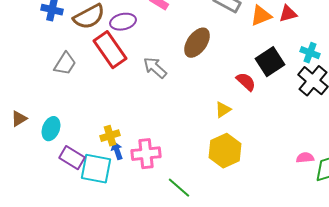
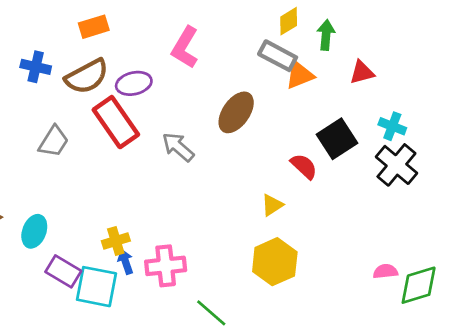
orange triangle: (261, 16) -> (300, 75), moved

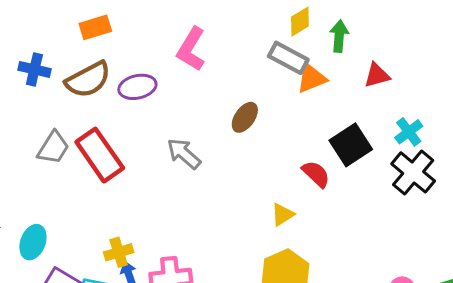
brown ellipse: (236, 112) -> (245, 117), size x0.7
red rectangle: (116, 122) -> (100, 155), moved
cyan cross: (392, 126) -> (409, 132), turned 32

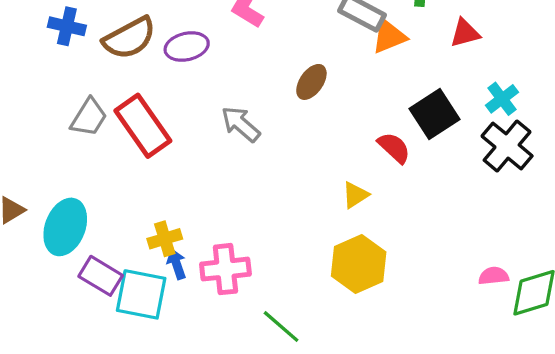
cyan ellipse: (33, 242) -> (65, 227), size x1.4

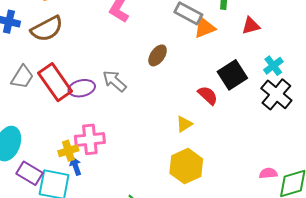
purple ellipse: (187, 47) -> (82, 88), moved
pink cross: (225, 269) -> (90, 139), moved

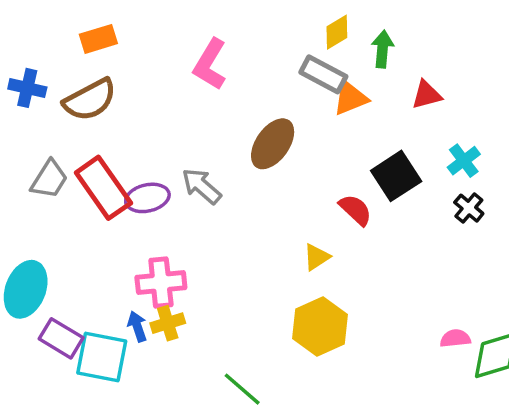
brown ellipse: (158, 55) -> (273, 144), size x1.4
black cross: (276, 94) -> (469, 208), size x0.6
yellow cross: (68, 151) -> (168, 323), moved

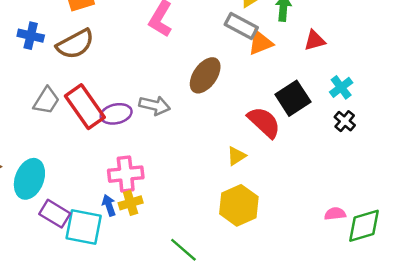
gray arrow: (202, 186) -> (155, 105), turned 152
red semicircle: (355, 210) -> (264, 122), size x1.4

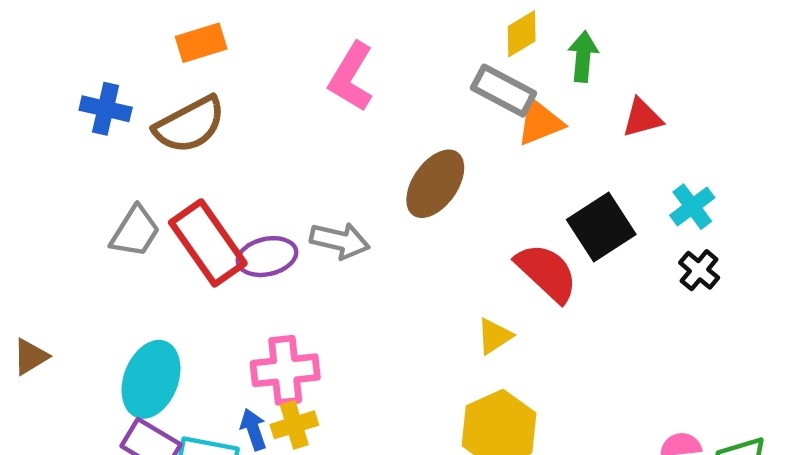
cyan ellipse: (29, 179) -> (151, 379), moved

